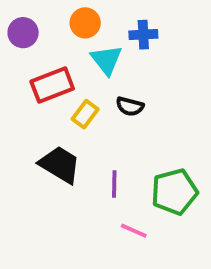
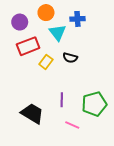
purple circle: (23, 33) -> (20, 22), moved
black trapezoid: (60, 165) -> (32, 113), moved

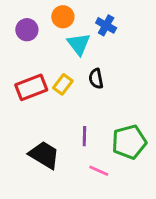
blue cross: (77, 19) -> (106, 25), turned 32
red rectangle: (28, 46) -> (31, 87), moved
black semicircle: (70, 58) -> (96, 79), turned 64

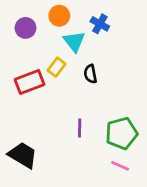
yellow rectangle: (63, 84) -> (57, 67), moved
black trapezoid: (44, 155) -> (23, 155), moved
pink line: (99, 171) -> (120, 166), moved

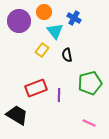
purple circle: (25, 28) -> (19, 21), size x1.5
red rectangle: (30, 82) -> (36, 88), moved
green pentagon: (122, 133) -> (90, 83), moved

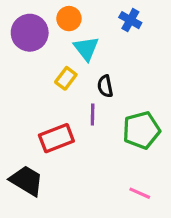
blue cross: (74, 18) -> (130, 20), moved
purple line: (59, 95) -> (93, 115), moved

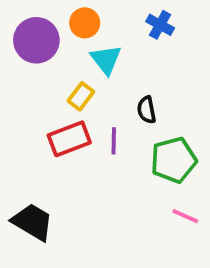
black semicircle: (105, 86) -> (147, 110), moved
red rectangle: (56, 138) -> (69, 139), moved
pink line: (140, 193) -> (185, 216), moved

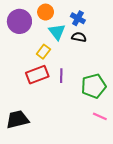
blue cross: (160, 25) -> (78, 18), moved
black semicircle: (147, 110) -> (79, 37), moved, turned 112
black trapezoid: (33, 222) -> (17, 119), turned -45

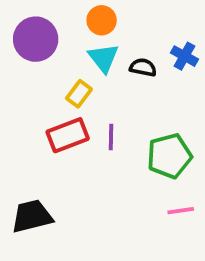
orange circle: (46, 12) -> (102, 20), moved
blue cross: (78, 18) -> (184, 56), moved
pink line: (100, 116) -> (181, 211), turned -32

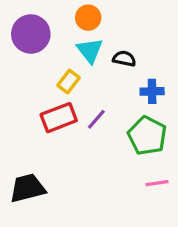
blue cross: (184, 56) -> (152, 91), moved, turned -30
purple line: (111, 137) -> (96, 119), turned 40
green pentagon: (169, 156) -> (147, 136), turned -30

